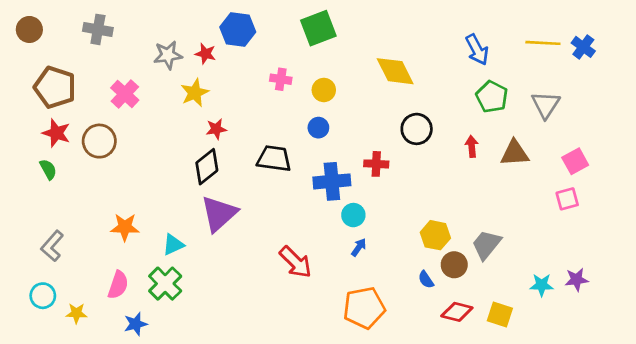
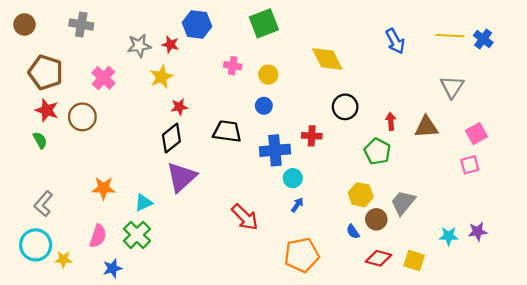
green pentagon: (492, 97) -> (377, 151), moved
cyan circle: (43, 296) -> (36, 245), size x1.5

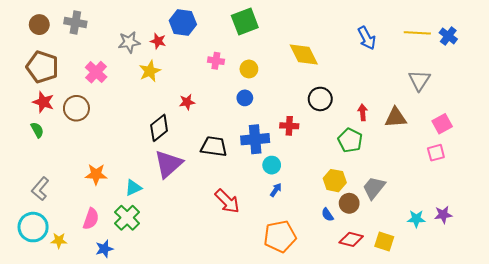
brown circle: (24, 24) -> (39, 25), moved
red star: (179, 107) -> (187, 102), moved
black trapezoid: (227, 131) -> (214, 146), moved

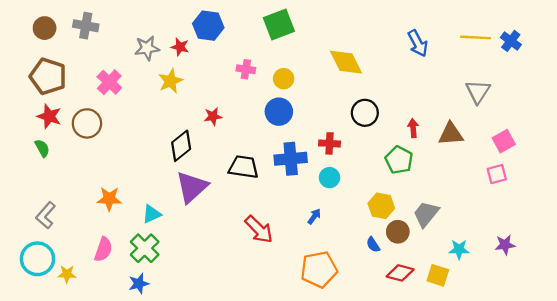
blue circle: (245, 98) -> (279, 112), size x1.5
cyan circle: (272, 165) -> (329, 178), moved
cyan star: (416, 219) -> (459, 249), moved
blue star: (104, 249) -> (139, 284), moved

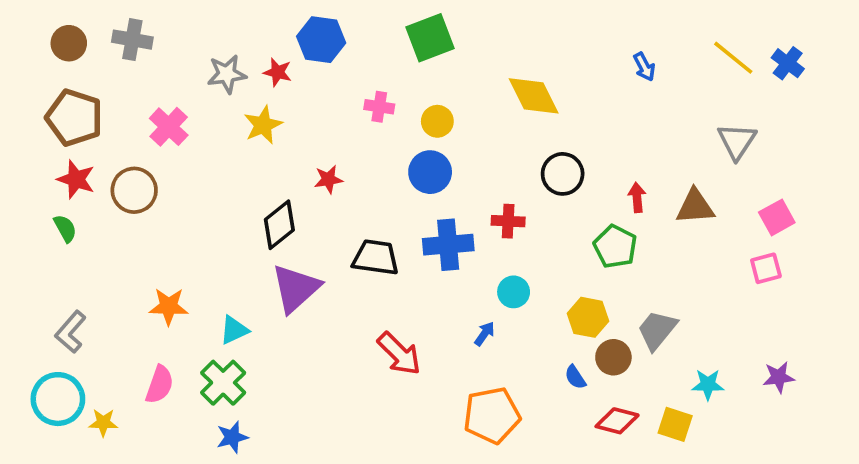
yellow line: (476, 37) -> (733, 58), turned 36
blue arrow: (418, 43) -> (644, 67), size x0.7
cyan circle: (329, 178) -> (514, 292), moved
blue star: (139, 284) -> (232, 437), moved

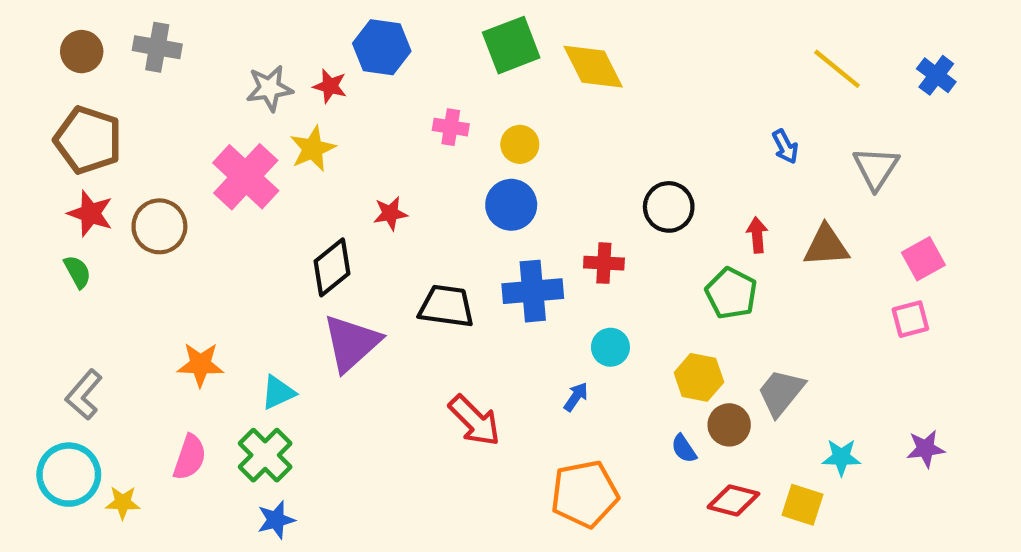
yellow line: (733, 58) -> (837, 69), moved
blue arrow: (644, 67) -> (785, 147), moved
yellow diamond: (534, 96) -> (593, 67), moved
pink cross: (169, 127) -> (246, 177), moved, size x1.4

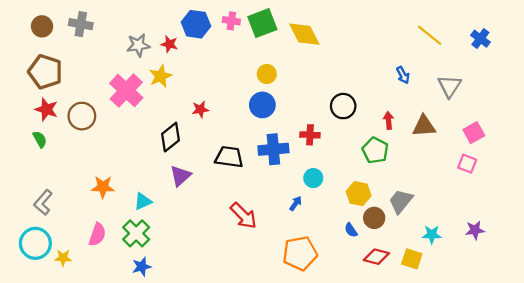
pink cross: (451, 127) -> (231, 21), moved
pink square: (910, 319) -> (467, 164), turned 36
purple triangle: (351, 343) -> (180, 176), size x0.7

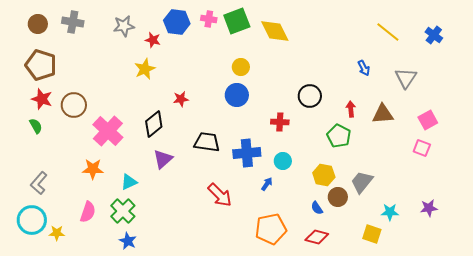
gray star: (138, 45) -> (124, 26), moved
pink cross: (126, 91) -> (108, 131), moved
blue cross: (273, 149) -> (247, 153), moved
red diamond: (376, 257) -> (317, 237), moved
blue star: (142, 267) -> (128, 241), turned -30

